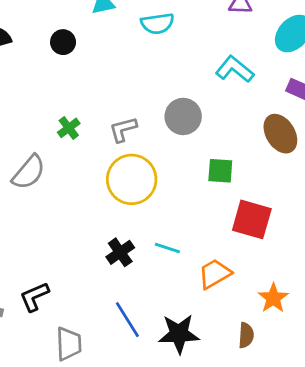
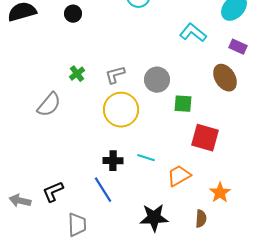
gray circle: (183, 116) -> (157, 80), moved
black cross: (120, 252) -> (113, 161), turned 36
blue line: (127, 320) -> (103, 190), moved

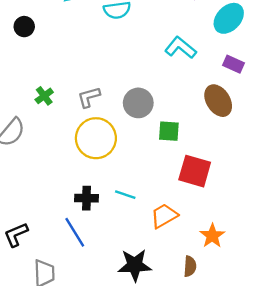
black circle: (73, 14) -> (24, 27), moved

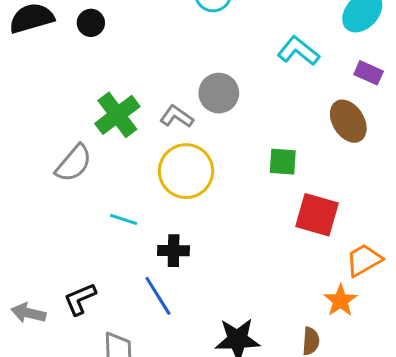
green cross: (44, 96) -> (117, 115), size x1.8
gray L-shape: (89, 97) -> (177, 116), turned 50
gray circle: (138, 103) -> (219, 93), moved
cyan line: (125, 195) -> (124, 219), moved
orange trapezoid: (164, 216) -> (364, 260), moved

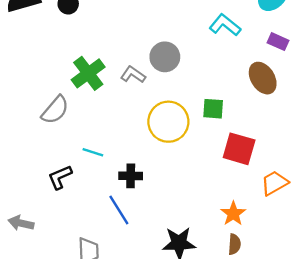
yellow circle: (186, 171) -> (168, 122), moved
black L-shape: (80, 299) -> (60, 177), moved
orange star: (340, 301) -> (233, 214), moved

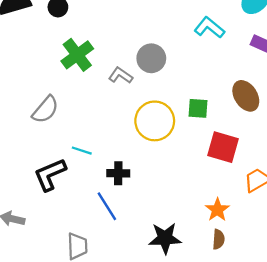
green cross: (88, 73) -> (77, 55), moved
brown ellipse: (263, 78) -> (246, 96), moved
black L-shape: (60, 177) -> (50, 174), size x1.4

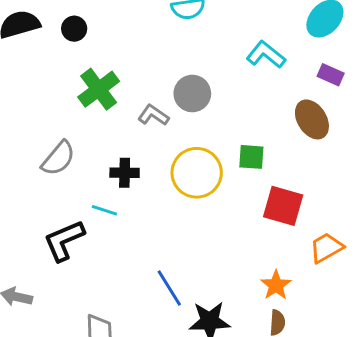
brown ellipse: (246, 96) -> (312, 119), moved
black cross: (118, 173) -> (125, 173), moved
blue line: (107, 206) -> (169, 288), moved

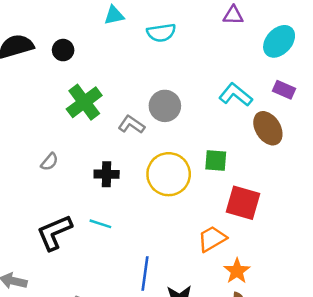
cyan L-shape: (266, 55) -> (236, 95), moved
gray semicircle: (58, 158) -> (49, 162), size x0.6
cyan line: (104, 210) -> (100, 224), moved
orange trapezoid: (326, 248) -> (212, 239), moved
blue line: (169, 288) -> (145, 273), turned 40

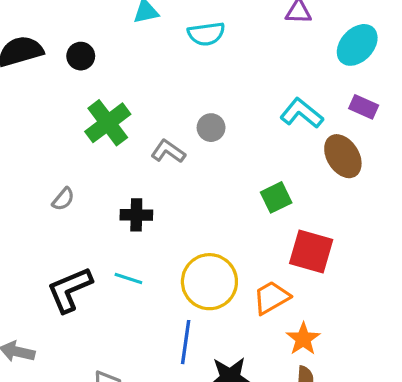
gray circle: (165, 106) -> (211, 128), size x0.7
green square: (216, 161) -> (276, 197), turned -30
yellow circle: (169, 174) -> (209, 282), moved

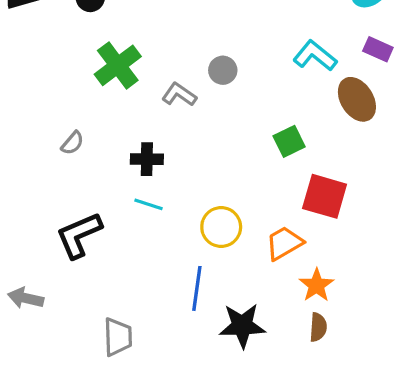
cyan line: (128, 278) -> (148, 204), moved
yellow circle: (209, 282) -> (221, 227), size x0.7

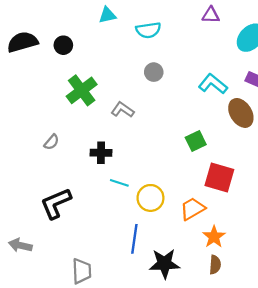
gray circle: (223, 70) -> (154, 72), moved
cyan line: (148, 204) -> (119, 183), moved

